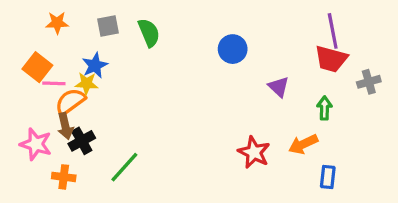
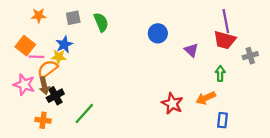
purple triangle: (279, 87) -> (191, 50), moved
pink star: (36, 144) -> (24, 85), moved

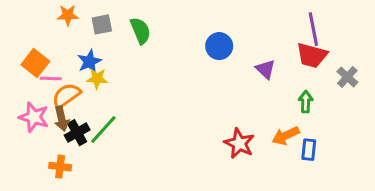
orange star: (39, 16) -> (68, 15), moved
gray cross: (250, 56) -> (347, 77), turned -32
yellow star: (59, 57) -> (97, 79), moved
green line: (84, 114) -> (103, 129), moved
blue rectangle: (222, 120) -> (309, 150), moved

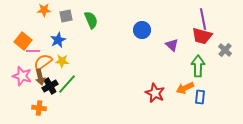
yellow star: (97, 79) -> (62, 61), moved
green arrow: (306, 102) -> (198, 66), size x1.5

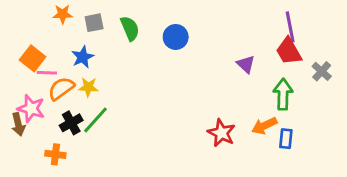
blue circle: (142, 30) -> (176, 37), moved
red trapezoid: (202, 36) -> (289, 51), turned 45
brown arrow: (40, 77) -> (18, 124), moved

